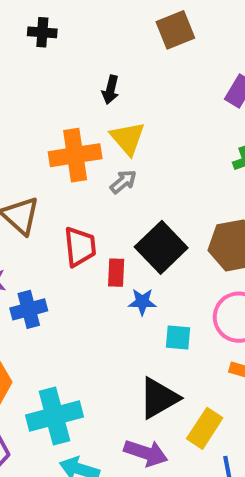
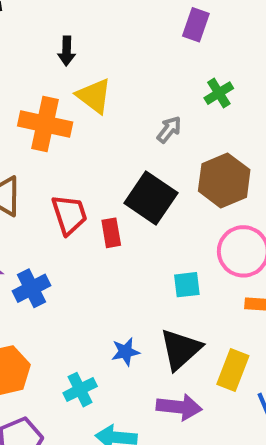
orange cross: (75, 155) -> (45, 124), turned 33
gray arrow: (123, 182) -> (169, 129), moved
blue star: (142, 302) -> (125, 352), moved
cyan cross: (55, 416) -> (80, 390), size x0.6

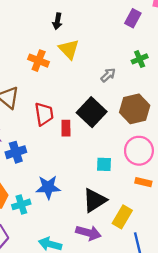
orange cross: (45, 124) -> (39, 61), size x0.7
blue star: (125, 352) -> (48, 187), moved, size x1.5
cyan cross: (80, 390) -> (21, 204), moved

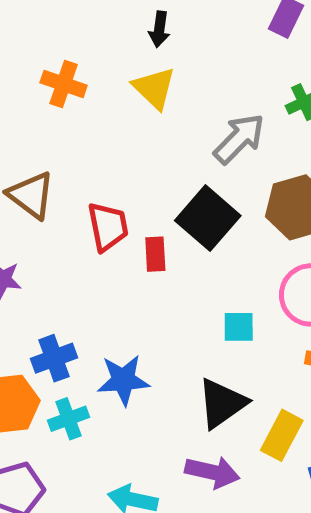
black arrow: (57, 21) -> (159, 29), moved
orange cross: (39, 61) -> (64, 84), moved
gray arrow: (108, 75) -> (239, 139), size x1.6
blue cross: (16, 152) -> (54, 358), moved

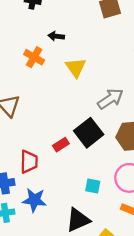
black arrow: (159, 29) -> (56, 36), moved, turned 77
red trapezoid: (108, 227) -> (29, 162), moved
red rectangle: (155, 254) -> (61, 145), turned 49

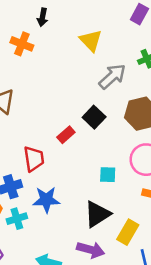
black arrow: (56, 36) -> (42, 17), turned -77
yellow triangle: (76, 67) -> (91, 41), moved
black square: (89, 133) -> (94, 117), size x0.7

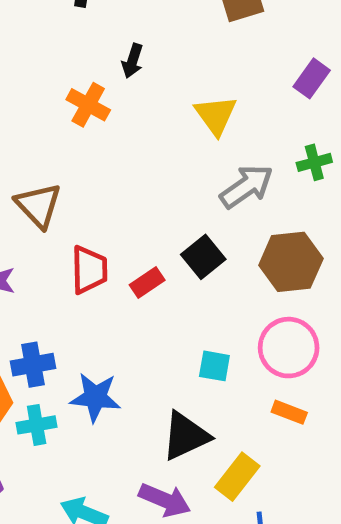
red trapezoid: (34, 159) -> (89, 270), moved

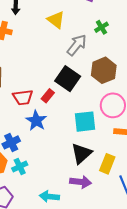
black square: (203, 257) -> (68, 79), size x1.4
red trapezoid: (89, 270) -> (23, 97), turned 100
cyan square: (214, 366) -> (85, 122), size x1.6
blue star: (95, 397) -> (36, 121), moved, turned -30

